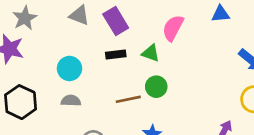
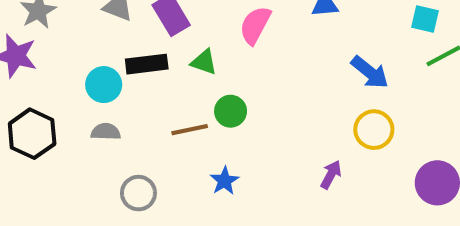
green triangle: (151, 53) -> (204, 62), moved
black rectangle: (116, 54) -> (147, 64), moved, size x1.4

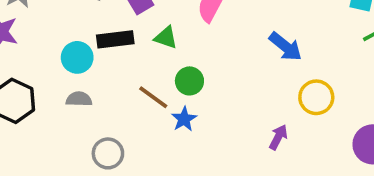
blue arrow: (370, 72) -> (286, 47), moved
brown line: (190, 130) -> (153, 97), turned 48
blue star: (224, 181) -> (184, 119), moved

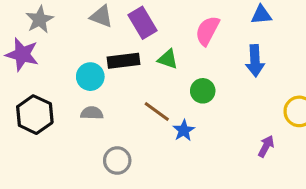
blue arrow: (286, 47) -> (255, 61), moved, turned 48
green circle: (189, 81) -> (203, 91), moved

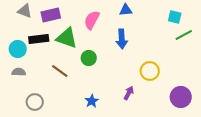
purple rectangle: (143, 23) -> (51, 15), turned -72
green triangle: (168, 59) -> (67, 38), size x1.6
blue star: (184, 130) -> (92, 101), moved

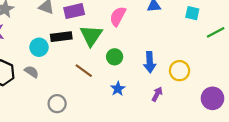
cyan square: (175, 17) -> (192, 13), moved
green triangle: (67, 38) -> (91, 36), turned 45
blue arrow: (122, 39) -> (150, 62), moved
gray semicircle: (19, 72) -> (32, 72), moved, turned 32
blue star: (92, 101) -> (118, 89), moved

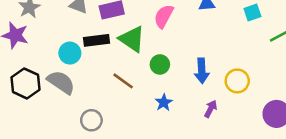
cyan square: (192, 13) -> (252, 12), turned -32
green triangle: (91, 36) -> (132, 39), turned -30
gray semicircle: (32, 72) -> (61, 82), size x1.6

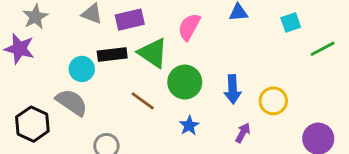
green circle: (160, 64) -> (185, 82), size x1.5
black hexagon: (25, 83) -> (32, 124), moved

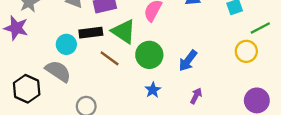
blue arrow: (233, 89) -> (188, 61), turned 40
brown line: (143, 101) -> (110, 58), moved
yellow circle: (273, 101) -> (246, 51), moved

